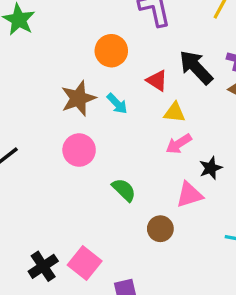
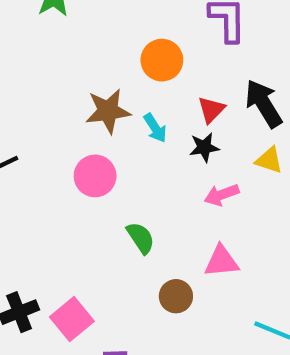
red triangle: (157, 80) -> (211, 110), turned 30
yellow triangle: (175, 112) -> (269, 160), moved
black star: (211, 168) -> (204, 147), moved

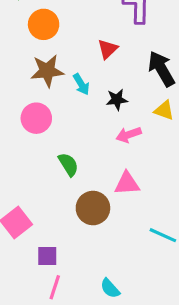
orange circle: (162, 60) -> (44, 24), moved
red triangle: (211, 110) -> (108, 49), moved
brown circle: (176, 296) -> (93, 208), size x1.4

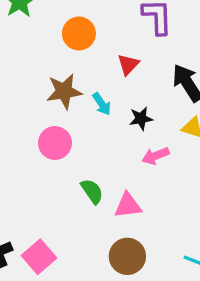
orange circle: (44, 24) -> (79, 34), moved
pink triangle: (127, 183) -> (128, 205), moved
brown circle: (93, 208) -> (127, 256), moved

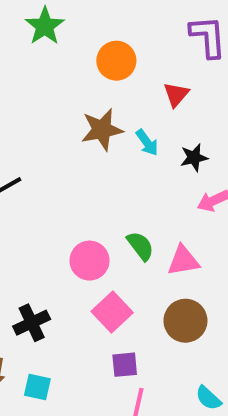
pink circle: (55, 143) -> (89, 261), moved
pink square: (39, 257) -> (112, 312), moved

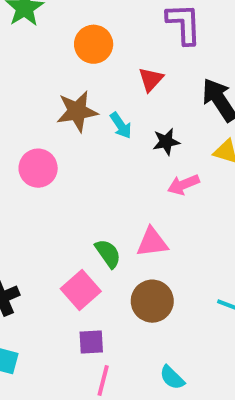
green semicircle: (140, 246) -> (108, 254), moved
pink circle: (89, 261) -> (38, 168), moved

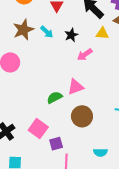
green semicircle: (108, 254) -> (55, 97), turned -70
pink square: (81, 290) -> (38, 129), moved
cyan semicircle: (172, 378) -> (100, 152), turned -32

